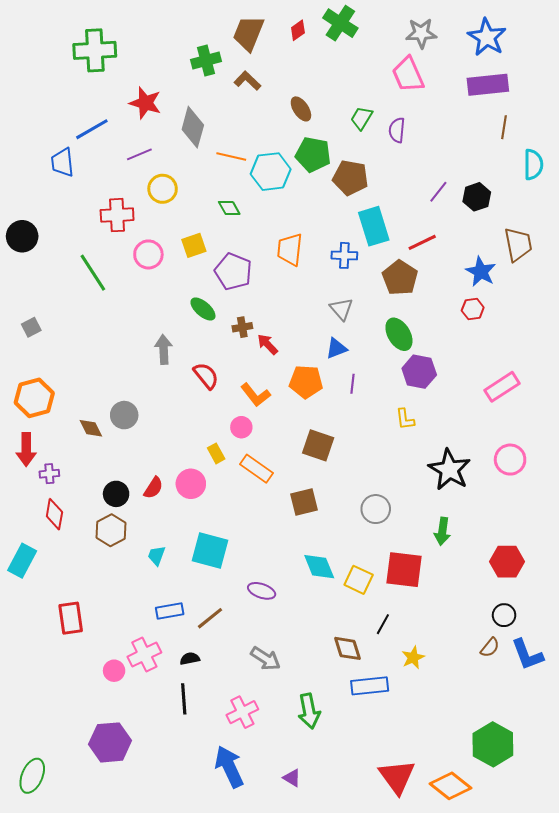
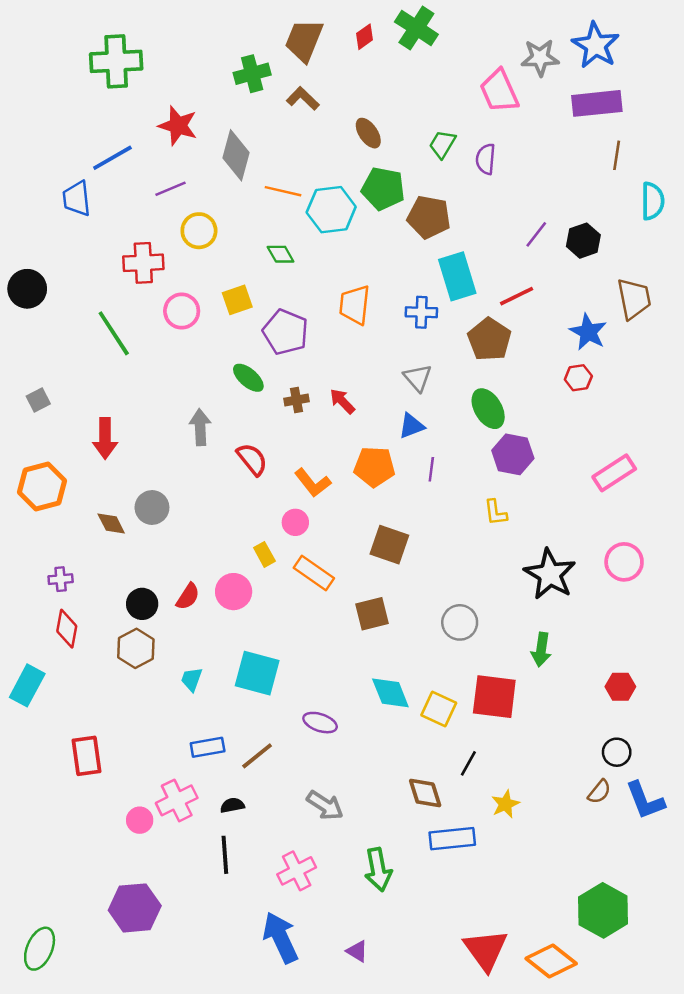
gray star: (421, 33) -> (540, 58), moved
red arrow: (268, 344) -> (342, 401), moved
red arrow: (26, 449) -> (105, 438), moved
red hexagon: (507, 562) -> (620, 687), size x0.7

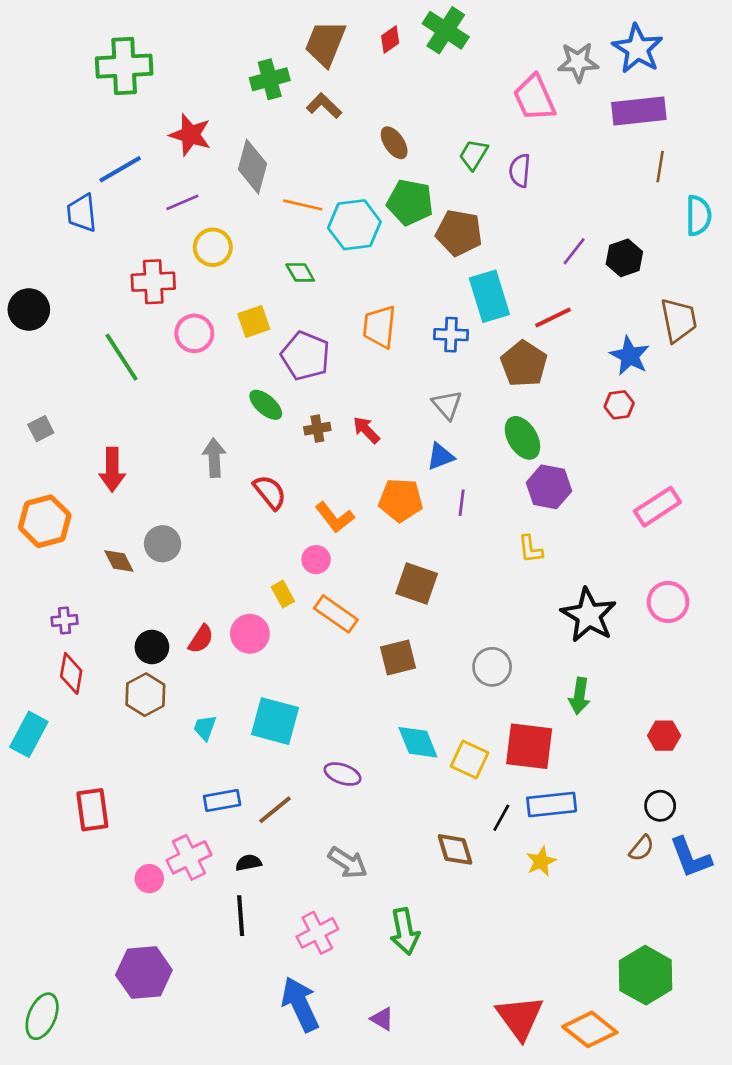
blue rectangle: (452, 839) -> (552, 804), moved

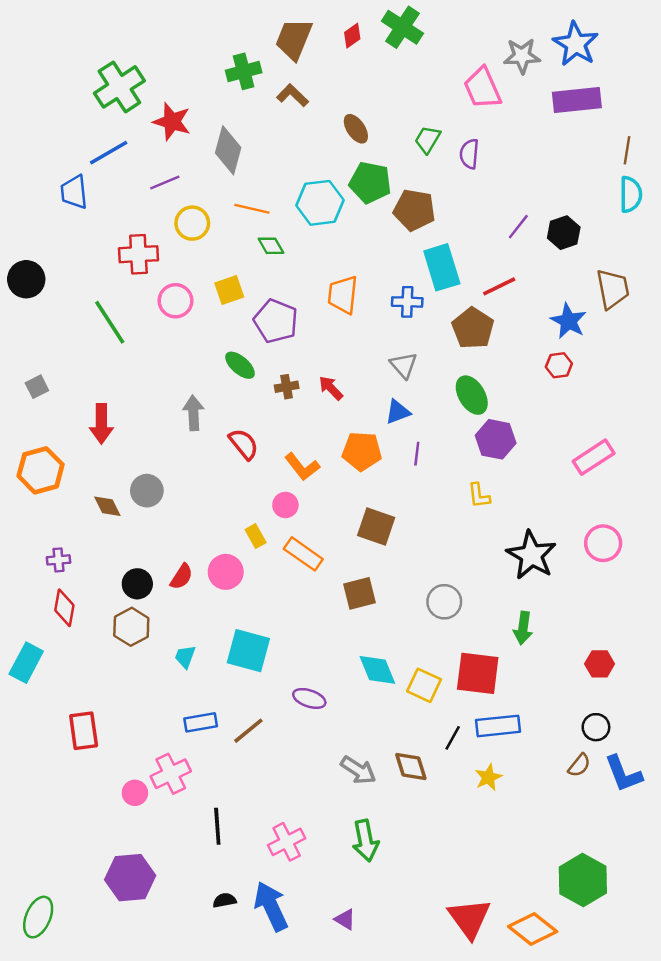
green cross: (124, 66) -> (119, 87), moved, turned -30
brown line: (660, 167) -> (627, 150), moved
orange line: (303, 205) -> (252, 209), moved
black semicircle: (249, 863) -> (224, 900), moved
gray arrow: (348, 863) -> (358, 770), moved

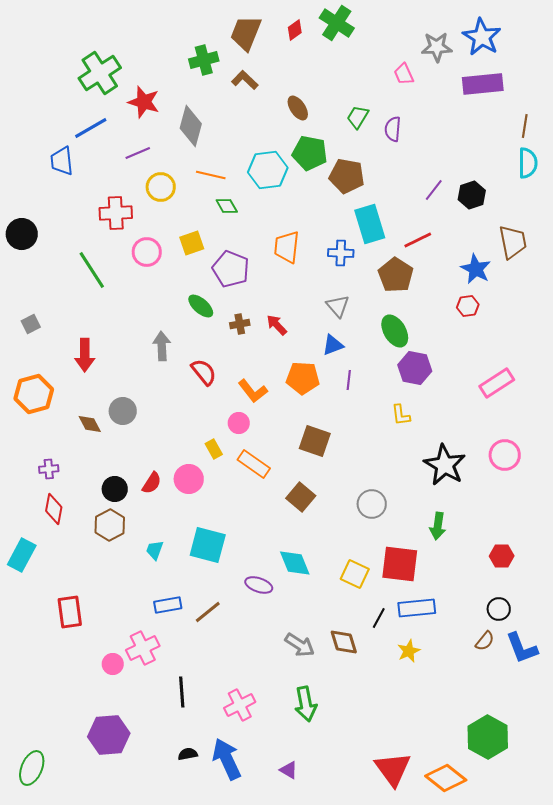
pink trapezoid: (482, 88) -> (404, 74), size x0.6
brown square: (359, 593) -> (301, 497), turned -36
cyan diamond: (377, 670) -> (295, 563), moved

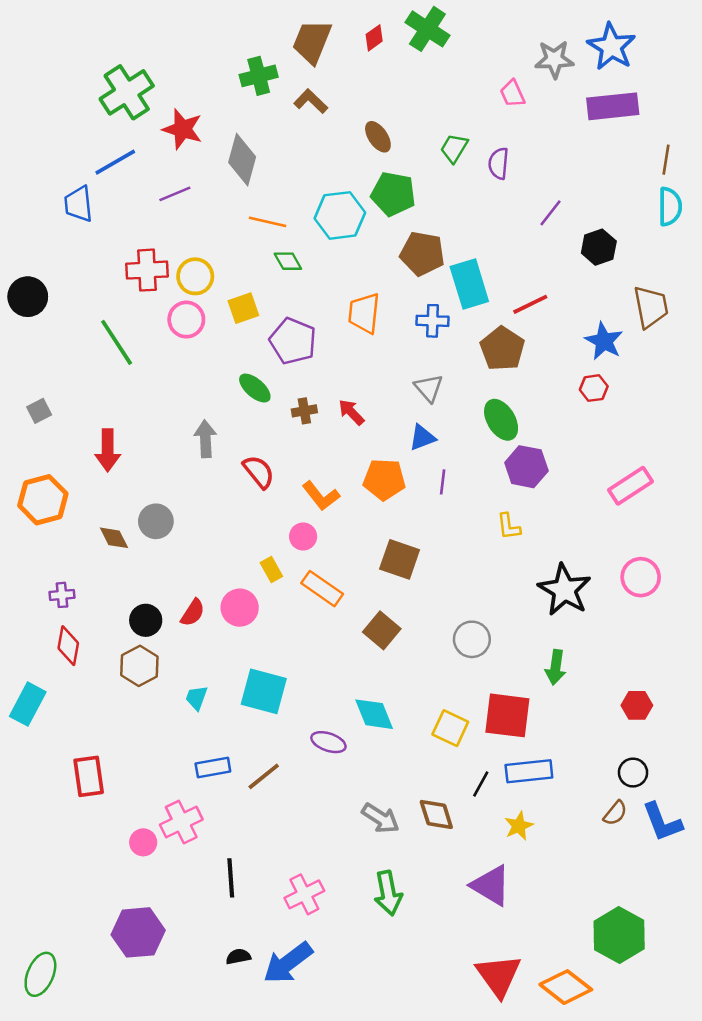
brown pentagon: (347, 176) -> (422, 254), moved
yellow circle: (161, 187) -> (195, 276), moved
purple line: (434, 190) -> (551, 213), moved
blue arrow: (227, 759) -> (288, 963), turned -102
purple triangle: (289, 770) -> (491, 885), moved, size x1.8

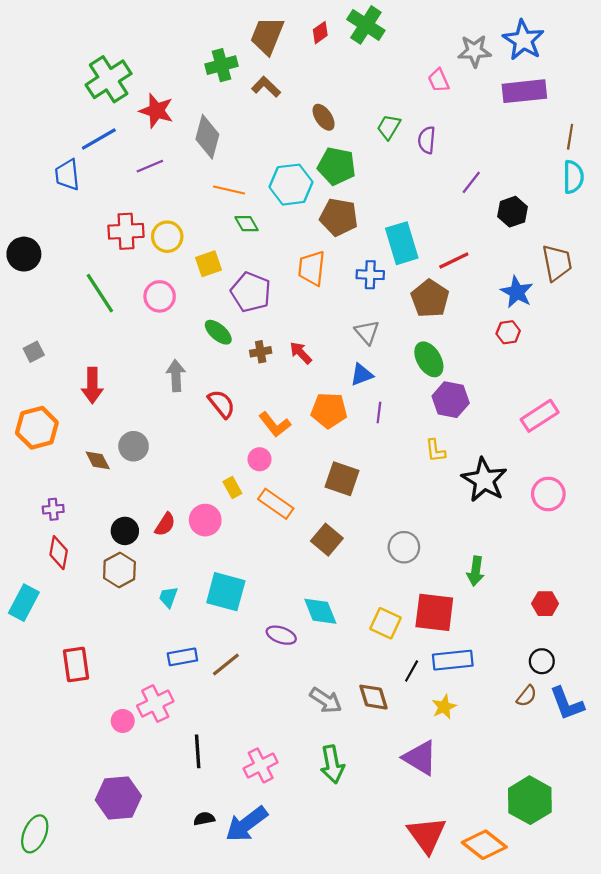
brown pentagon: (422, 254) -> (339, 217), moved
pink circle: (186, 320) -> (160, 296), moved
black star: (564, 590) -> (484, 480), moved

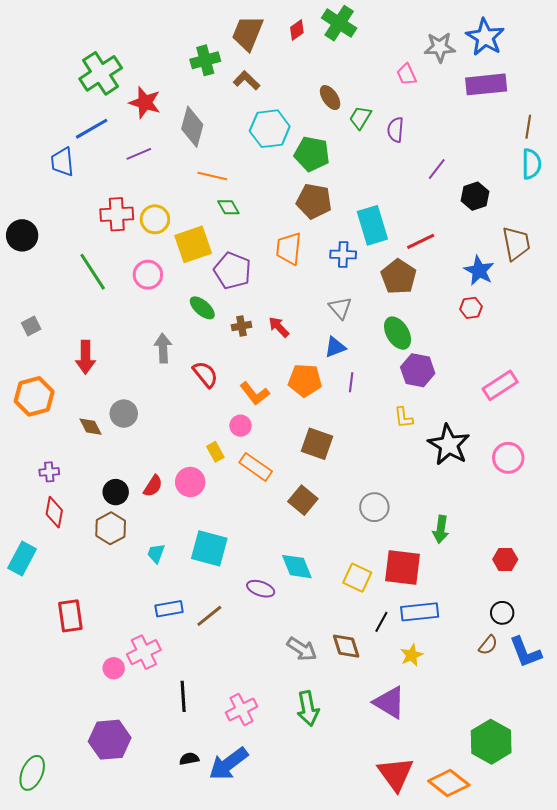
brown ellipse: (324, 117) -> (330, 98), moved
cyan hexagon: (291, 185) -> (270, 129), moved
yellow square: (208, 264) -> (193, 244), size x1.5

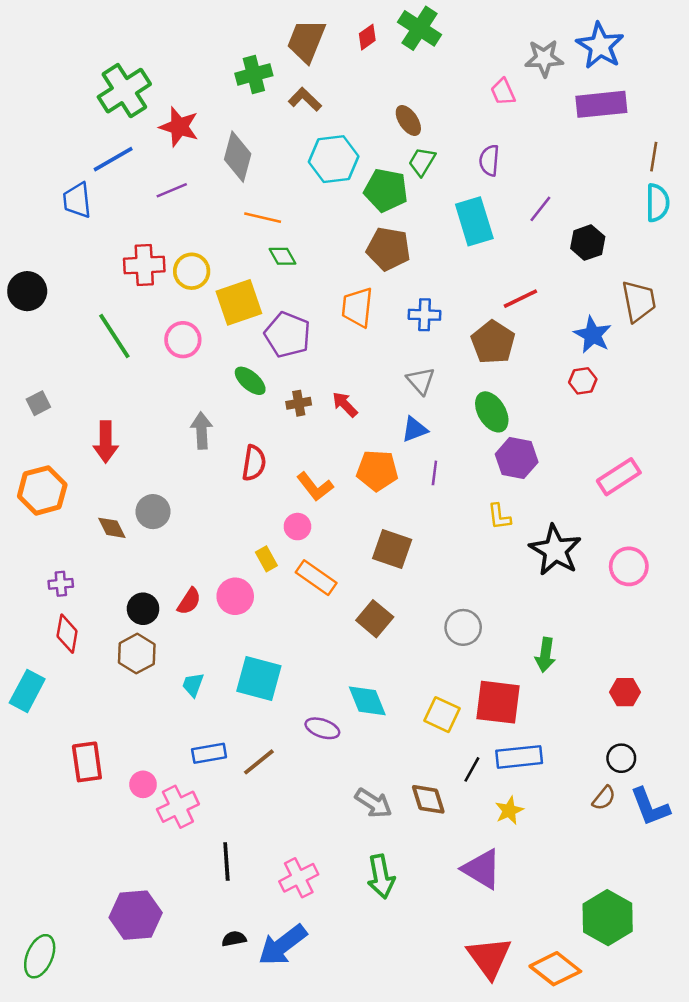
green trapezoid: (360, 118) -> (422, 162), moved
cyan rectangle: (372, 225) -> (474, 221), moved
red semicircle: (205, 374) -> (254, 463), turned 48
pink circle: (114, 668) -> (143, 784), moved

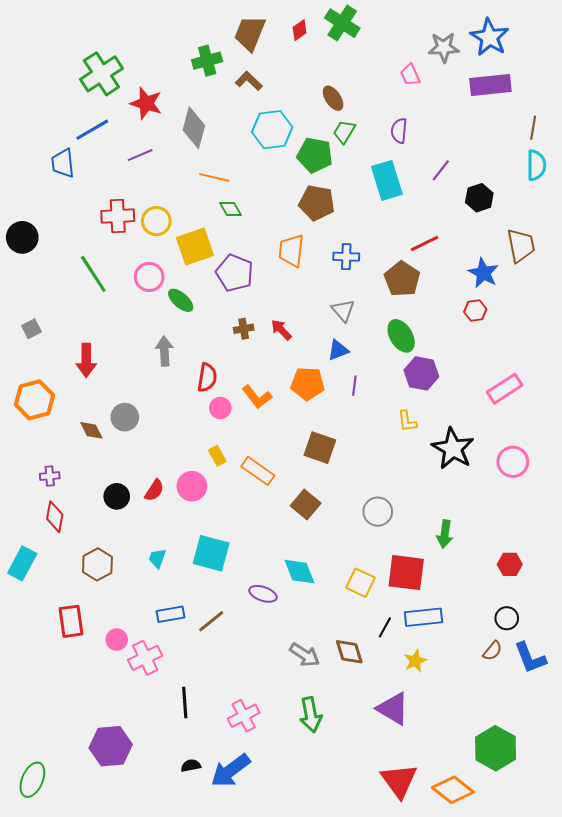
green ellipse: (250, 381) -> (181, 300), moved
pink circle: (297, 527) -> (220, 408), moved
brown hexagon: (137, 654) -> (97, 564), moved

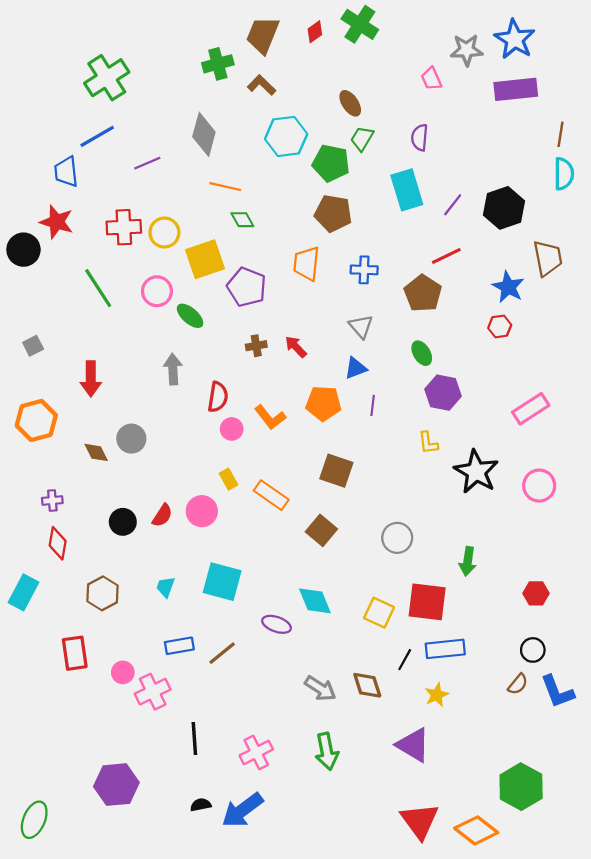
red star: (146, 103) -> (57, 222), moved
purple line: (441, 170) -> (453, 205), moved
black hexagon: (479, 198) -> (504, 208), size x1.4
green ellipse: (401, 336) -> (422, 353), size x0.7

